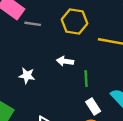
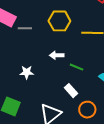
green line: (86, 79) -> (77, 67), turned -56
white rectangle: (93, 107) -> (71, 91), moved

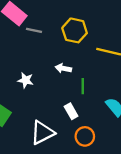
green line: (77, 67) -> (83, 86), turned 56

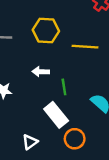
white rectangle: (71, 111) -> (56, 115), size x1.5
white triangle: (42, 133) -> (30, 142), size x0.6

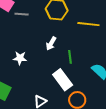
white arrow: (41, 72) -> (51, 44), turned -64

